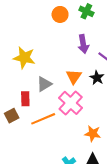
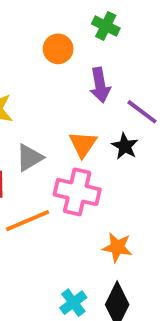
orange circle: (60, 14) -> (58, 49), moved
pink cross: (71, 103) -> (77, 192), turned -30

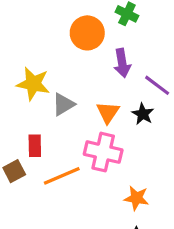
orange circle: (58, 49) -> (87, 33), size x1.4
gray triangle: (29, 158) -> (63, 104), moved

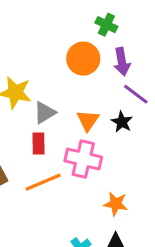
orange circle: (87, 33) -> (83, 59), moved
purple arrow: (122, 63) -> (122, 62), moved
red rectangle: (35, 146) -> (38, 144), moved

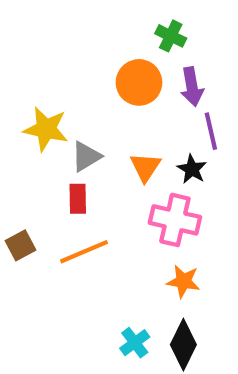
purple line: (136, 94) -> (211, 131), turned 40
pink cross: (83, 159) -> (175, 220), moved

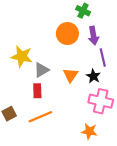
pink cross: (175, 220) -> (101, 101), moved

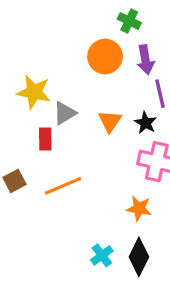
red rectangle: (37, 91) -> (45, 139), moved

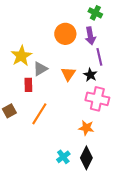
green cross: (129, 21) -> (95, 13), moved
yellow star: (34, 92) -> (21, 56), turned 30
orange line: (63, 186) -> (39, 114), turned -35

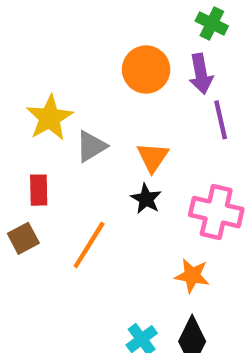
black star: (90, 75) -> (146, 199), moved
red rectangle: (28, 85) -> (39, 190), moved

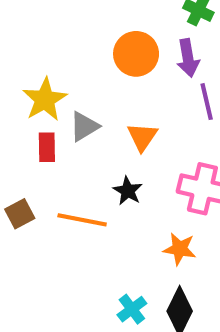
red rectangle: (39, 190) -> (47, 147), moved
black star: (146, 199) -> (128, 191), moved
orange line: (89, 245) -> (82, 220), turned 69

